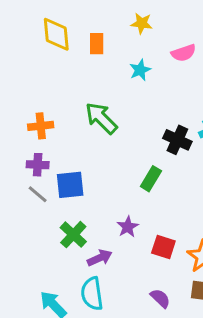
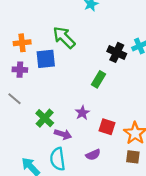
blue square: (70, 185) -> (46, 59), moved
gray line: (38, 194) -> (15, 99), moved
purple arrow: (100, 258) -> (63, 134), turned 42
purple semicircle: (160, 298) -> (93, 155), moved, turned 112

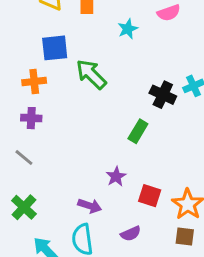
blue square: (46, 59) -> (55, 48), moved
green cross: (45, 118) -> (24, 207), moved

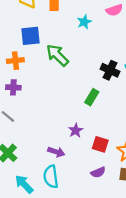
purple semicircle: (131, 234) -> (98, 172), moved

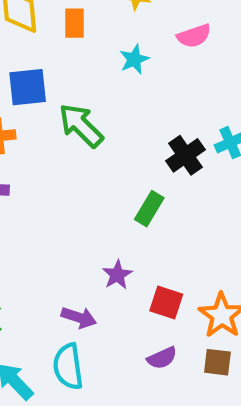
black cross: (110, 70) -> (185, 155), turned 30

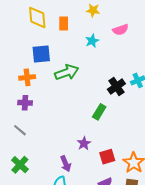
green arrow: (81, 125) -> (67, 72), turned 115
red square: (166, 303) -> (107, 157), turned -35
purple arrow: (79, 317) -> (66, 164), turned 49

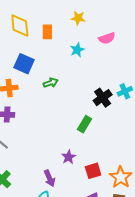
blue square: (41, 54) -> (24, 64), turned 30
green arrow: (67, 72) -> (51, 83), size x0.6

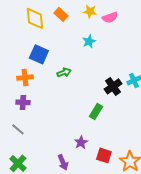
orange rectangle: (47, 32) -> (61, 14), moved, turned -48
pink semicircle: (107, 38) -> (110, 17), moved
red square: (93, 171) -> (104, 155), turned 35

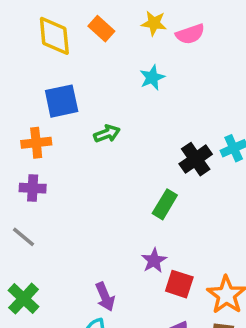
blue square: (39, 54) -> (62, 101), turned -36
purple star: (81, 142) -> (154, 260), moved

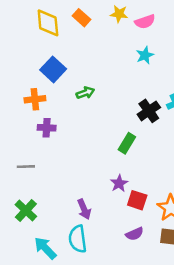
cyan star: (152, 78) -> (145, 55), moved
blue square: (62, 101) -> (53, 69), turned -35
purple cross: (33, 188) -> (47, 128), moved
gray line: (24, 237) -> (26, 167), turned -42

